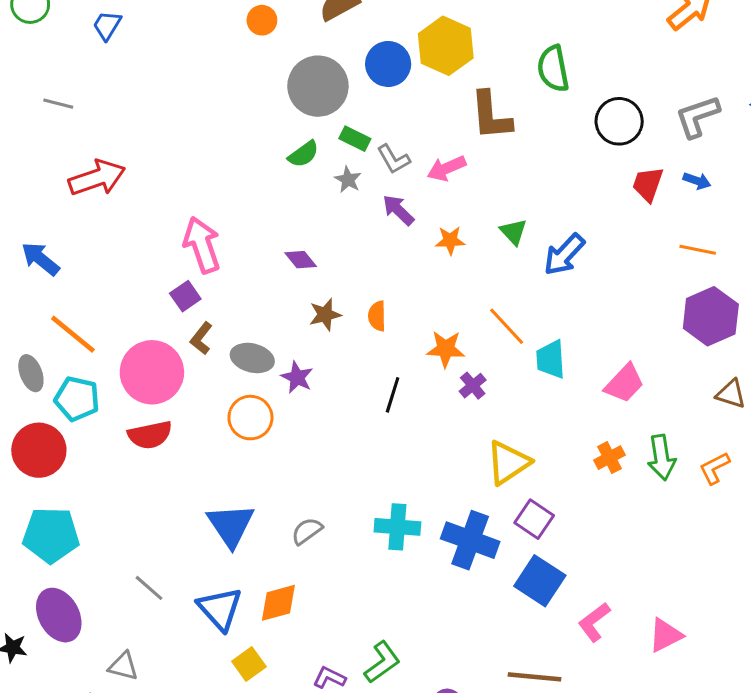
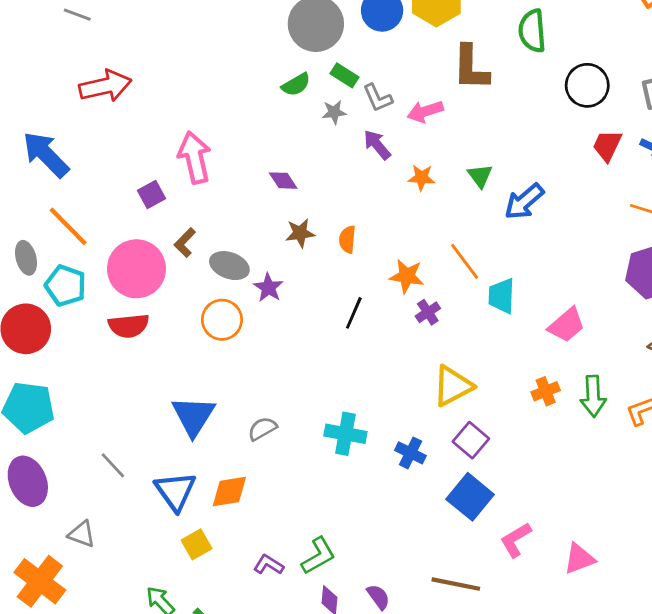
gray star: (348, 180) -> (334, 112), turned 30
blue arrow: (40, 259) -> (46, 154), size x1.4
purple square: (185, 296) -> (151, 194), moved
blue cross: (470, 540) -> (410, 453), size x0.6

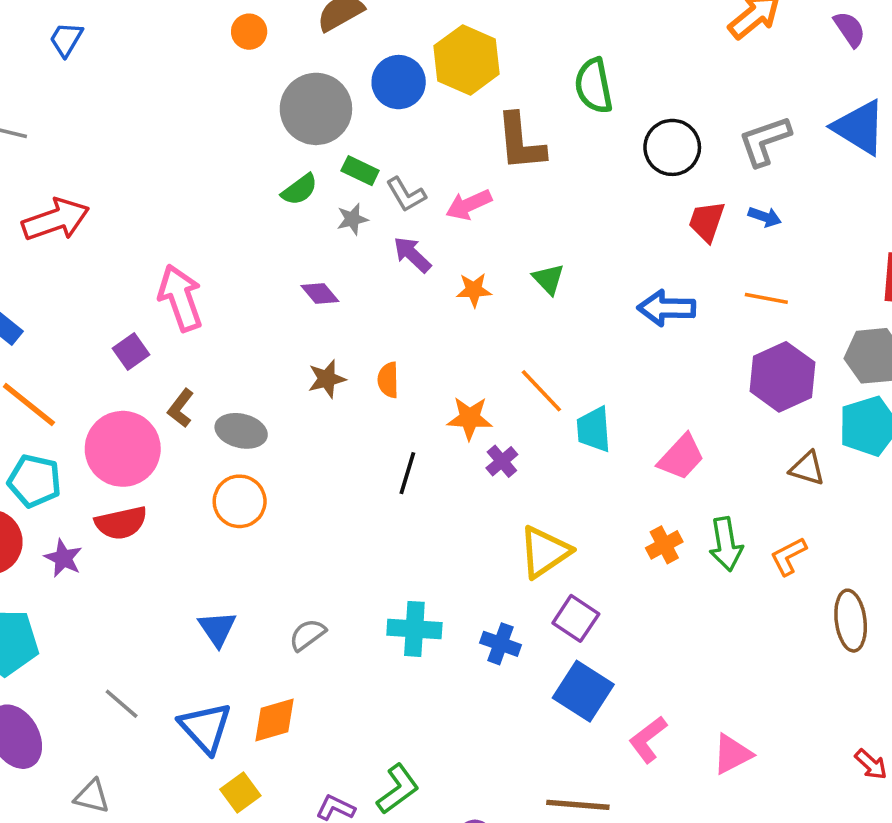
purple diamond: (283, 181) -> (320, 294), moved
blue arrow: (524, 202) -> (666, 308), moved, turned 48
purple star: (268, 288) -> (63, 558), moved
blue triangle: (193, 416) -> (217, 629), size x0.7

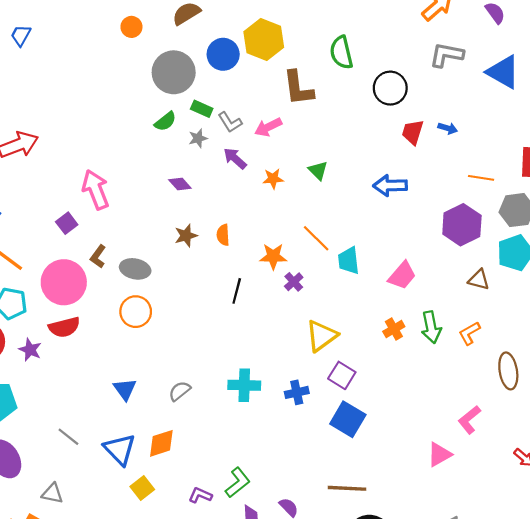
gray L-shape: (765, 141) -> (446, 55), moved, turned 32
orange line: (766, 298) -> (481, 178), moved
blue cross: (501, 644) -> (297, 392), turned -30
pink L-shape: (648, 739) -> (469, 420), moved

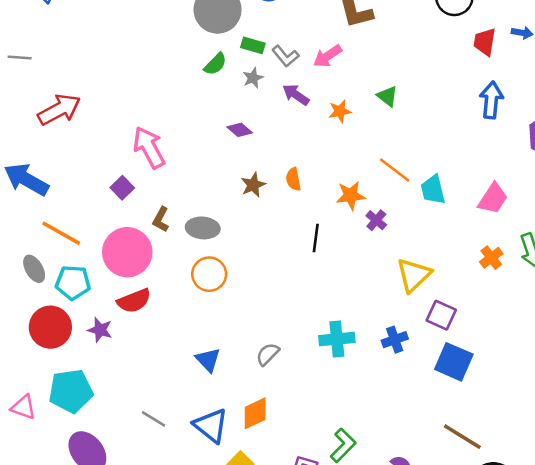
blue arrow: (390, 186) -> (491, 100), moved, turned 104
brown line: (347, 488) -> (462, 437), turned 36

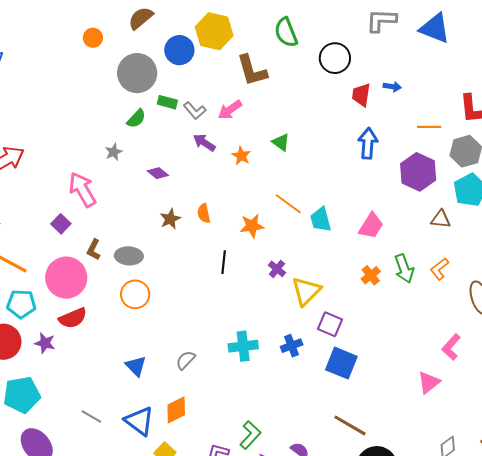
gray star: (253, 78) -> (114, 152), moved
orange star: (340, 111) -> (241, 156), turned -30
purple cross: (376, 220) -> (277, 269), moved

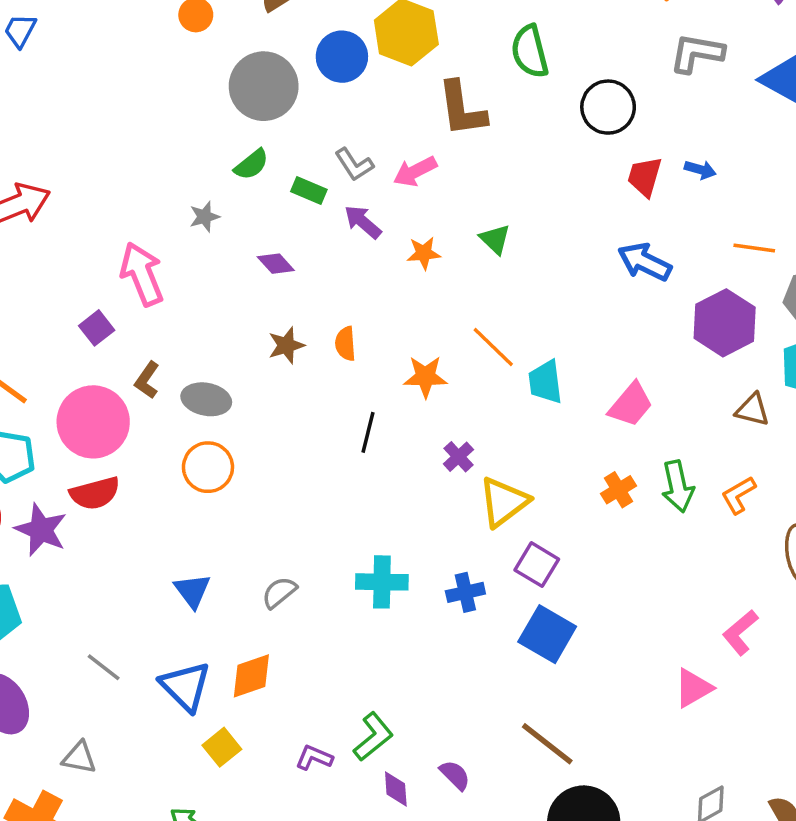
green rectangle: (167, 102) -> (309, 191), moved
blue arrow: (368, 143) -> (645, 262), turned -76
orange star: (241, 156) -> (424, 253), turned 30
purple star: (45, 343) -> (41, 530), size x1.4

